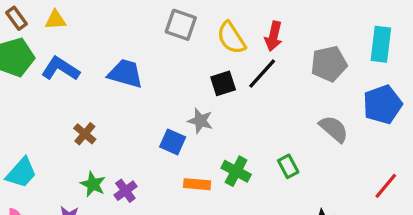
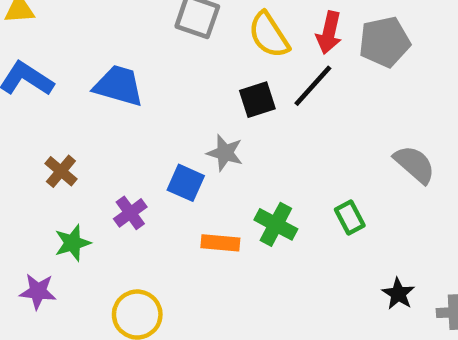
gray pentagon: (329, 64) -> (384, 42), moved
green star: (93, 184) -> (72, 243), turned 30
purple cross: (125, 191) -> (130, 213), moved

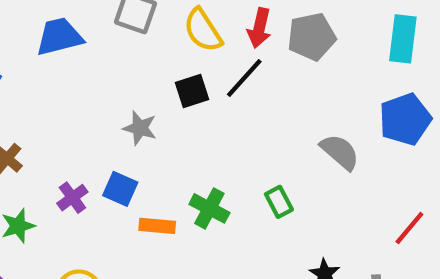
blue trapezoid: (119, 86) -> (59, 37), moved, turned -30
gray star: (225, 153) -> (140, 128), moved
blue square: (186, 183) -> (120, 189), moved

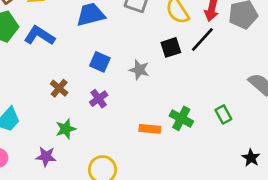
blue square: (120, 189) -> (100, 62), moved
purple cross: (72, 198) -> (99, 99), moved

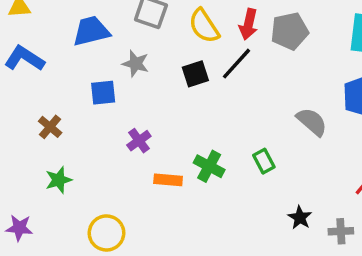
blue square: (100, 62) -> (103, 93), turned -30
gray star: (139, 70) -> (136, 64), moved
purple cross: (99, 99) -> (139, 141), moved
purple star: (46, 156) -> (19, 228), moved

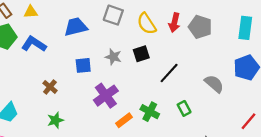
gray pentagon: (290, 31) -> (200, 27), turned 30
gray star: (136, 64) -> (113, 57), moved
black line: (237, 64) -> (169, 73), moved
purple cross: (139, 141) -> (106, 96), size x1.6
orange rectangle: (168, 180) -> (124, 120), turned -42

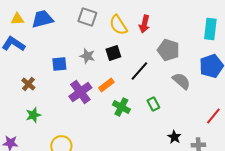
yellow triangle: (31, 12) -> (17, 19), moved
blue trapezoid: (76, 27) -> (42, 19), moved
gray pentagon: (200, 27) -> (168, 50), moved
orange rectangle: (124, 120) -> (106, 85), moved

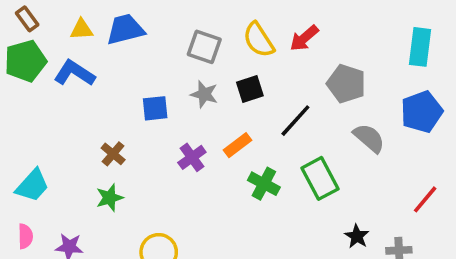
gray square: (87, 17) -> (204, 47), moved
red arrow: (144, 24) -> (304, 38), turned 36
brown cross: (28, 84) -> (113, 154), moved
purple cross: (80, 92) -> (192, 157), size x0.7
green rectangle: (153, 104) -> (320, 178), size x1.6

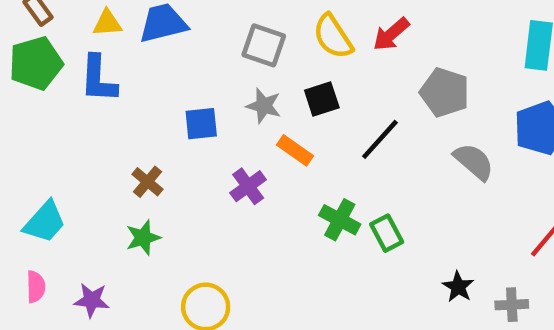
blue L-shape: (74, 73) -> (98, 79), turned -120
orange rectangle: (238, 145) -> (295, 150), moved, turned 72
green rectangle: (320, 178) -> (387, 233), moved, size x0.7

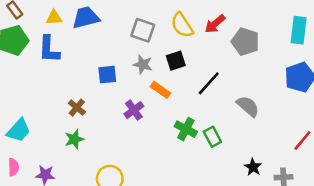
gray pentagon: (445, 92) -> (245, 42), moved
gray semicircle: (474, 162) -> (248, 106), moved

